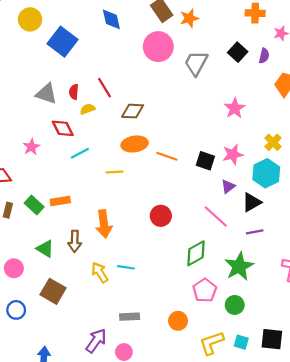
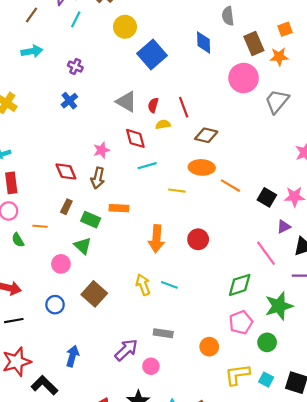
green rectangle: (34, 205) -> (91, 220), moved, turned -30
red circle: (161, 216) -> (198, 239), moved
brown arrow: (75, 241) -> (98, 178), moved
green triangle: (45, 249) -> (83, 246), moved

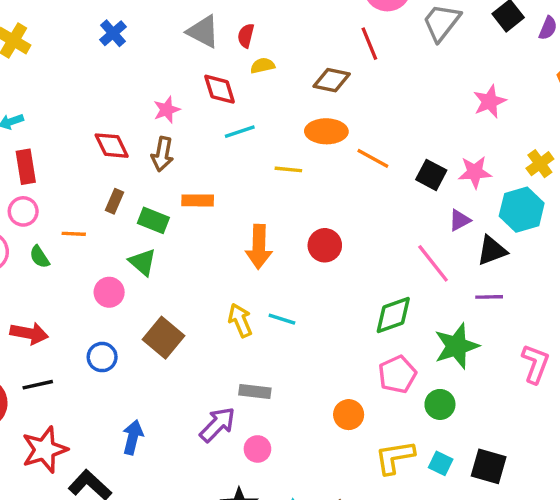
red line: (184, 107) -> (369, 44), moved
gray rectangle: (163, 333) -> (255, 392), moved

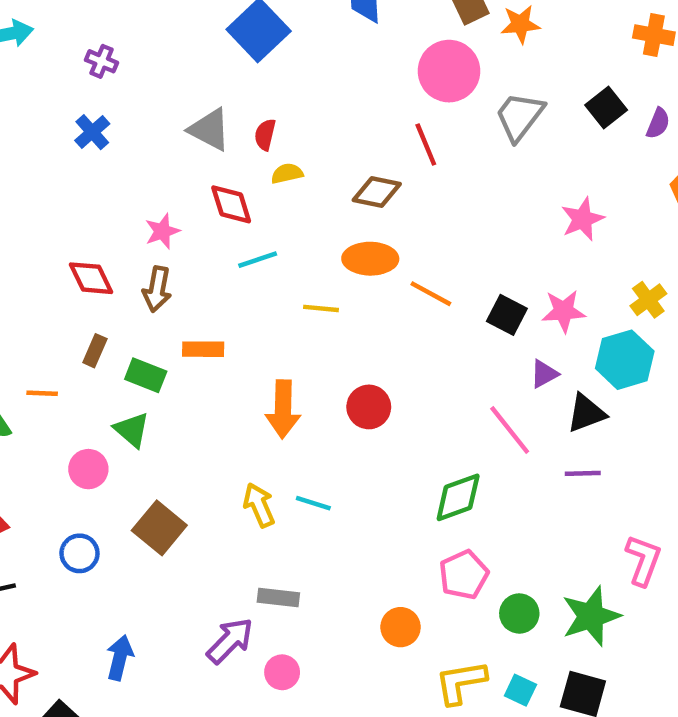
green star: (456, 346) -> (591, 616), moved

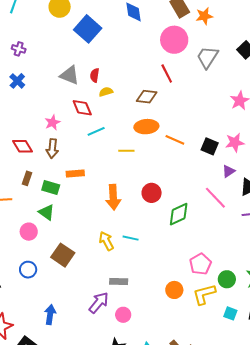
green diamond: (458, 497) -> (179, 214), moved
yellow L-shape: (461, 682) -> (204, 294), moved

